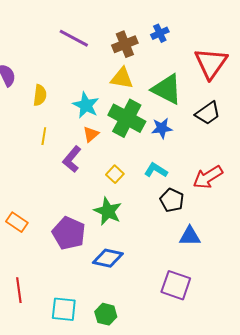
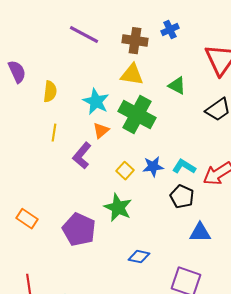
brown cross: (125, 44) -> (135, 41), turned 30
green triangle: (167, 89) -> (177, 86), size x0.6
blue star: (162, 128) -> (153, 167), moved
cyan L-shape: (156, 170) -> (184, 167), moved
blue diamond: (108, 258) -> (139, 257), moved, size x0.7

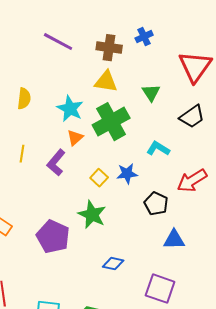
green triangle: (177, 86) -> (151, 93), turned 30
green cross: (137, 115) -> (111, 122), turned 33
yellow line: (54, 133) -> (22, 154), moved
cyan L-shape: (184, 167) -> (158, 149), moved

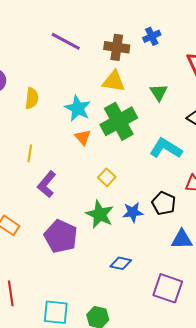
orange triangle: (75, 138) -> (83, 137), turned -30
cyan L-shape: (158, 149) -> (166, 148), size x1.4
purple L-shape: (56, 163) -> (47, 184), moved
blue star: (127, 174) -> (133, 212), moved

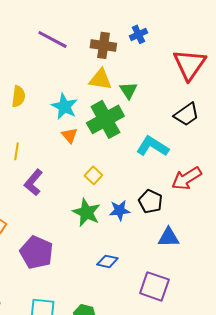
green triangle: (159, 92) -> (128, 90), moved
purple pentagon: (61, 236) -> (36, 252), moved

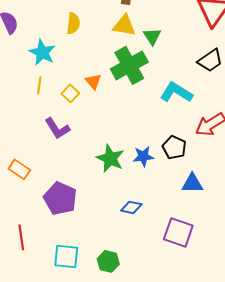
yellow semicircle: (18, 96) -> (73, 23), moved
cyan star: (64, 106) -> (42, 52), moved
yellow line: (16, 151) -> (39, 85), moved
yellow square: (93, 175) -> (70, 93), moved
purple L-shape: (33, 182) -> (57, 128), turned -72

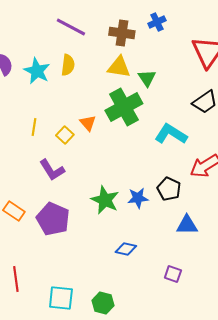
cyan star: (42, 52) -> (37, 71), moved
purple pentagon: (60, 198) -> (53, 219), moved
purple square: (178, 232) -> (173, 274), size x0.6

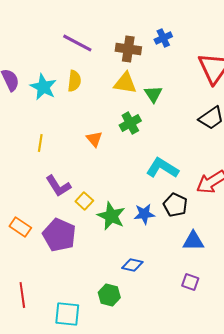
green cross: (124, 107) -> (130, 123), size x0.6
cyan L-shape: (171, 134) -> (162, 168), moved
yellow square: (65, 135) -> (84, 201), moved
purple square: (173, 274) -> (190, 282), moved
green hexagon: (103, 303) -> (109, 295), moved

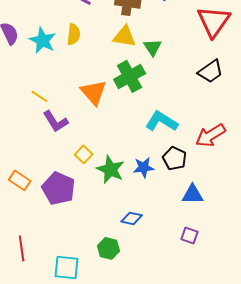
green cross: (130, 123) -> (130, 76), size x1.4
orange triangle: (94, 139) -> (94, 92), size x1.6
yellow line: (40, 143) -> (40, 96), turned -66
purple L-shape: (58, 186) -> (56, 121), moved

